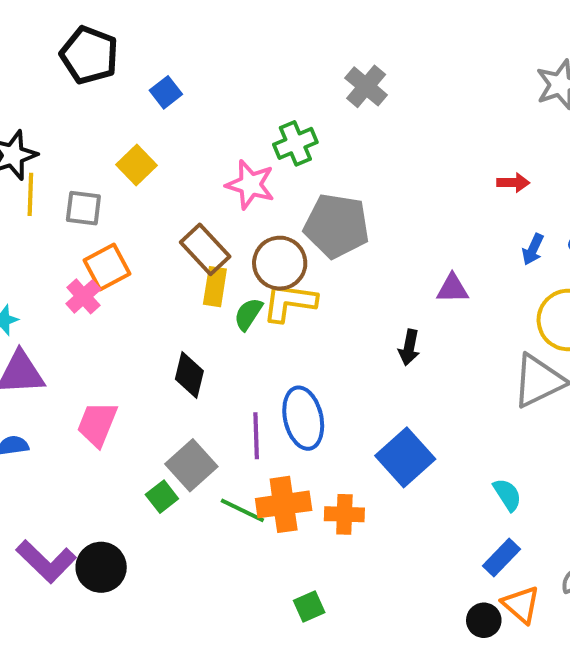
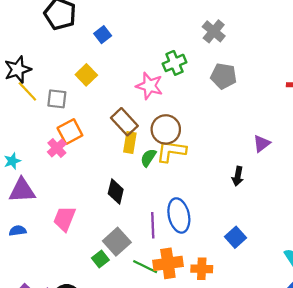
yellow line: (30, 194) -> (27, 91), turned -45
gray pentagon: (337, 226) -> (224, 76), moved, size x0.7
purple triangle: (452, 289) -> (262, 144), turned -36
blue square: (405, 457) -> (235, 237), size x0.7

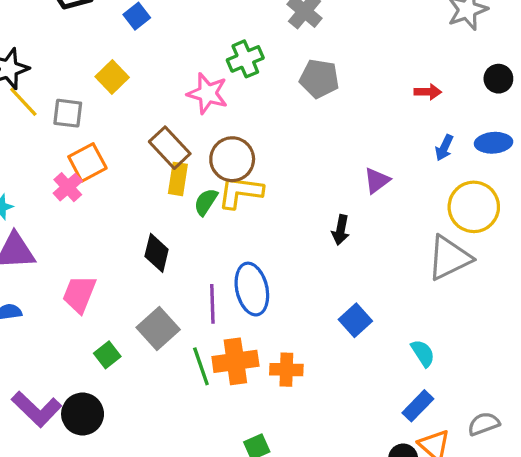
blue square: (235, 237) -> (355, 320), moved
green square: (100, 259) -> (107, 355), moved
green line: (145, 267) -> (201, 366), turned 45

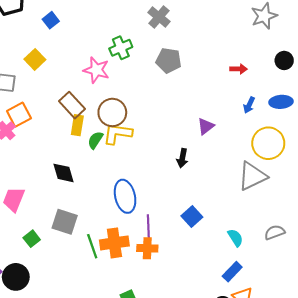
black diamond: (157, 253) -> (64, 173), turned -30
purple line: (212, 304) -> (148, 227), moved
gray square: (158, 329) -> (65, 222), turned -30
gray semicircle: (484, 424) -> (275, 232), moved

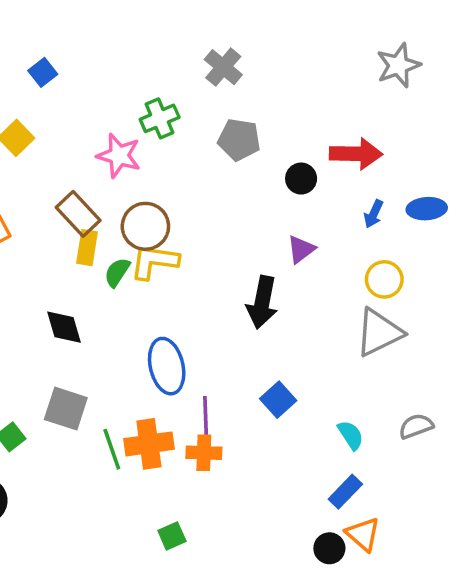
black circle: (284, 60) -> (301, 179), moved
red arrow: (239, 69) -> (356, 154), size x1.8
yellow circle: (268, 143) -> (384, 279), moved, size x0.7
black arrow: (182, 158) -> (262, 302), size x1.6

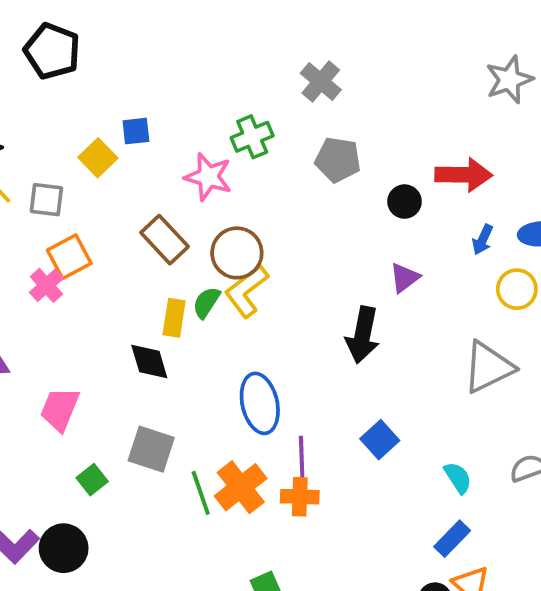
blue square: (43, 72) -> (136, 131), moved, turned 32
yellow rectangle: (87, 248) -> (174, 318), moved
yellow L-shape: (154, 262) -> (246, 291), turned -45
yellow circle: (384, 279) -> (517, 289), moved
orange cross: (149, 444) -> (241, 487), turned -30

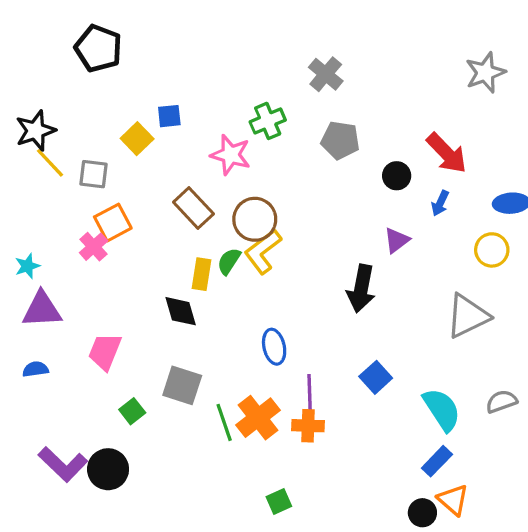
red arrow: (464, 175) -> (447, 153), turned 45
blue arrow: (483, 240) -> (440, 203), moved
blue ellipse: (260, 403) -> (274, 347), size x0.7
cyan semicircle: (458, 478) -> (442, 410), size x1.6

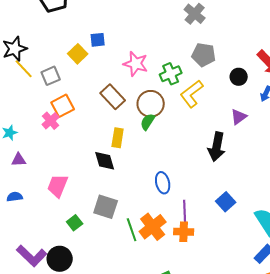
green cross: (268, 121) -> (171, 74), moved
gray square: (94, 174) -> (51, 76), turned -30
yellow L-shape: (263, 252) -> (192, 94), moved
green semicircle: (229, 261) -> (148, 122), moved
purple triangle: (42, 310) -> (19, 160), size x0.6

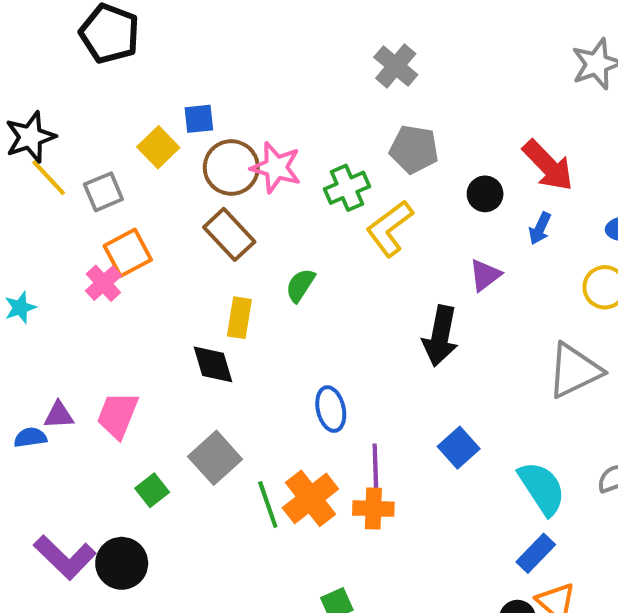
brown circle: (151, 104) -> (231, 167), moved
purple triangle: (19, 160) -> (59, 415), moved
gray square: (106, 207) -> (215, 458), turned 30

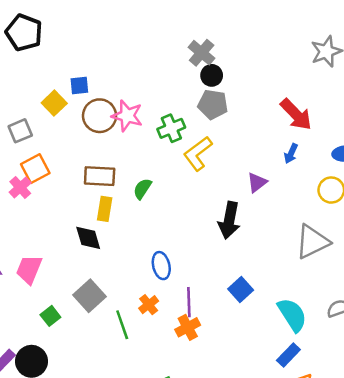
black circle: (485, 194) -> (212, 75), moved
brown rectangle: (229, 234) -> (100, 176), moved, turned -44
orange cross: (310, 498) -> (149, 305), moved, size x0.6
orange cross: (373, 509) -> (188, 327), turned -30

